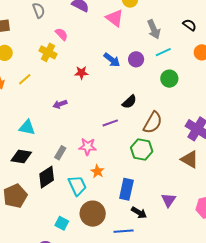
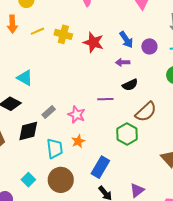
yellow cross: (48, 52) -> (63, 34), moved, turned -30
red star: (81, 73) -> (93, 42), size x1.5
purple arrow: (60, 104) -> (123, 62), moved

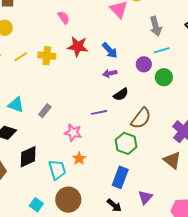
red star: (93, 42) -> (78, 47), moved
purple circle: (149, 46) -> (144, 64), moved
gray rectangle: (49, 112) -> (45, 111), moved
blue rectangle: (100, 167) -> (120, 177), moved

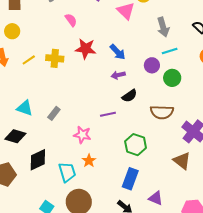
brown semicircle: (141, 118) -> (162, 112), moved, turned 55
purple triangle: (145, 197) -> (156, 198), turned -49

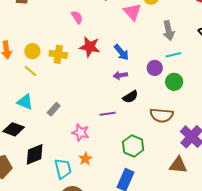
yellow circle: (12, 31) -> (32, 51), moved
yellow line: (29, 60) -> (30, 71), moved, turned 72
brown triangle: (182, 161) -> (178, 165), turned -36

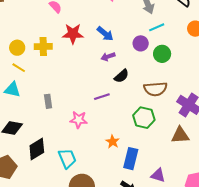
cyan triangle: (25, 102) -> (12, 90), moved
gray rectangle: (54, 109) -> (48, 101), turned -40
green hexagon: (133, 146) -> (144, 118), moved
orange star: (85, 159) -> (113, 142), moved

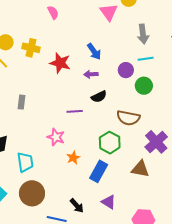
red star: (73, 34) -> (60, 63), moved
pink star: (79, 120) -> (56, 137), moved
blue rectangle: (131, 159) -> (99, 171), moved

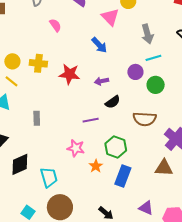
blue arrow: (94, 52) -> (99, 45), moved
green hexagon: (110, 143) -> (116, 147), moved
purple triangle: (109, 202) -> (146, 208), moved

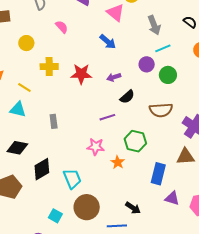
yellow circle: (12, 61) -> (26, 43), moved
blue rectangle: (123, 176) -> (158, 174), moved

